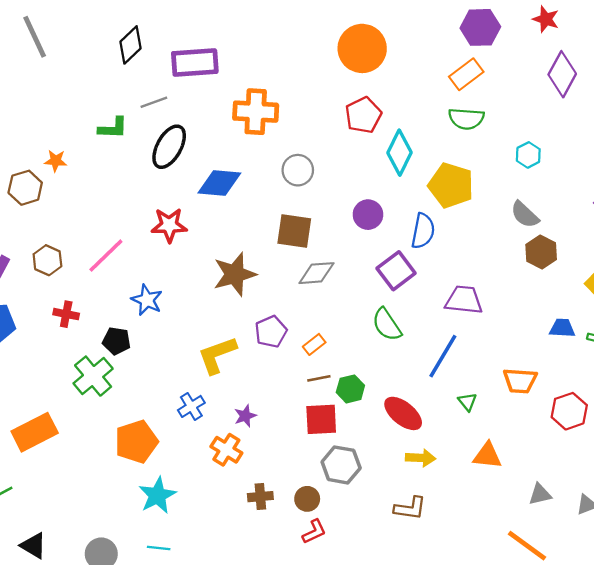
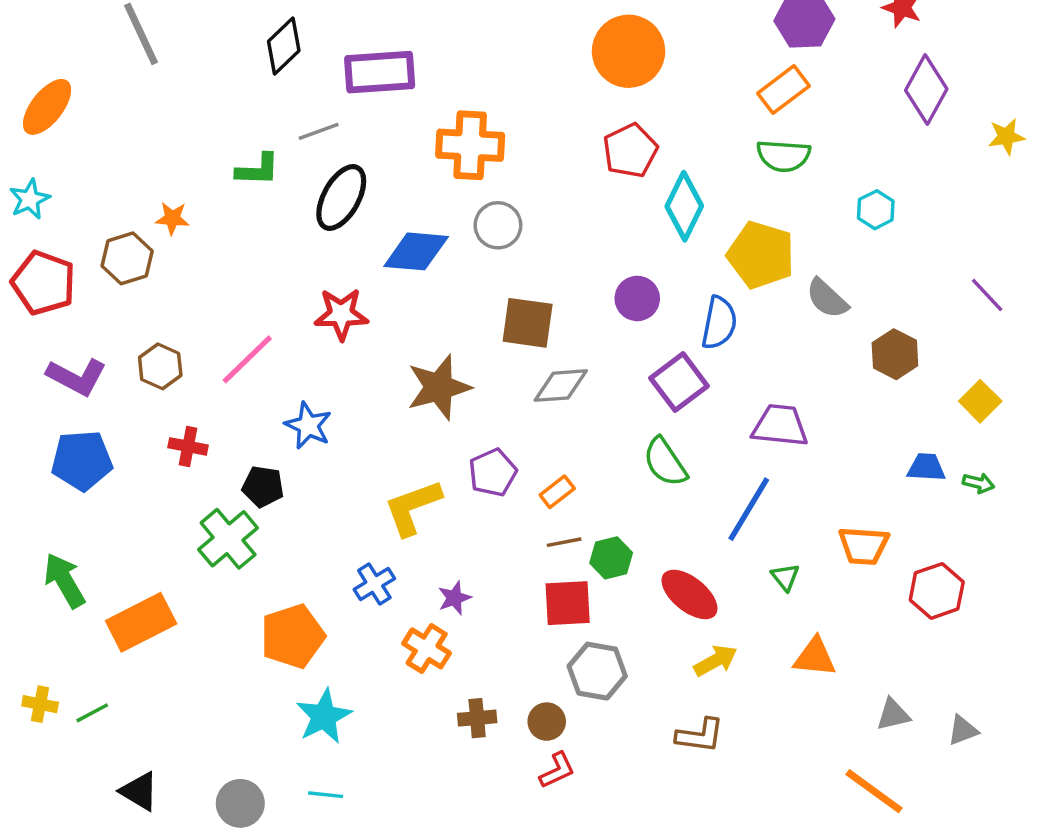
gray circle: (298, 170) -> (498, 225), moved
gray semicircle: (525, 215) -> (827, 298), moved
yellow arrow: (421, 458) -> (716, 661), turned -32

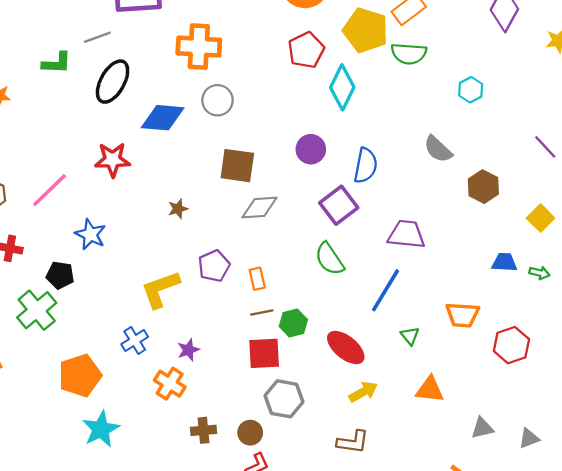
yellow pentagon: (761, 255) -> (366, 30), moved
brown star: (439, 387) -> (178, 209), size x0.5
orange rectangle: (557, 492) -> (257, 279), turned -65

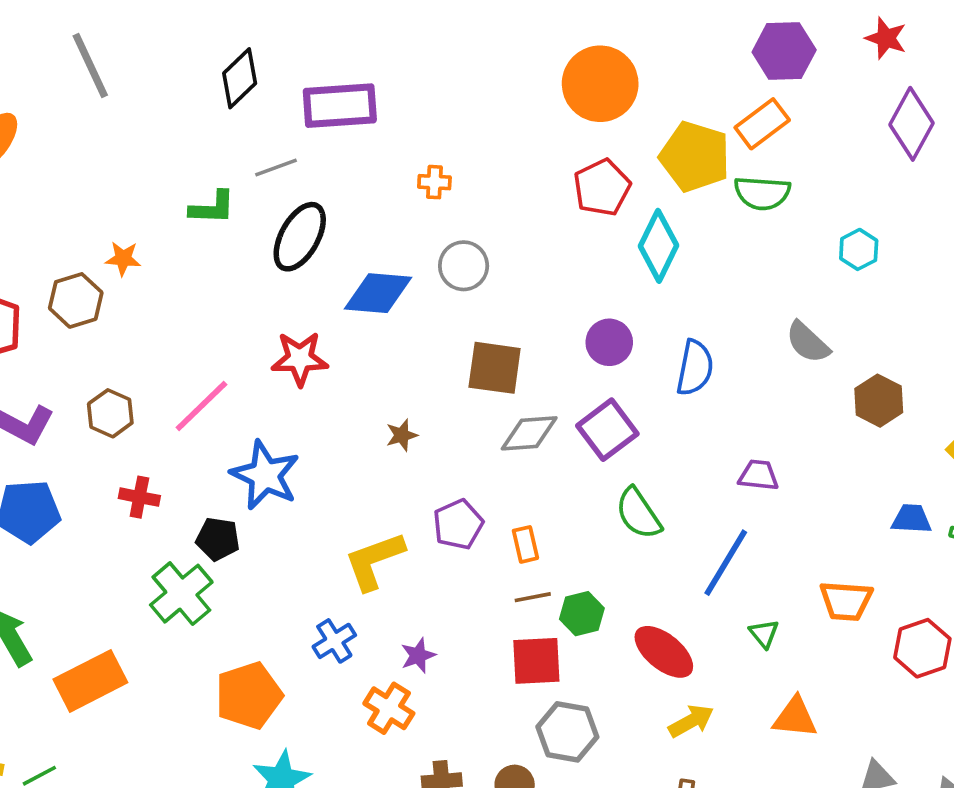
orange cross: (199, 47) -> (434, 182), size x0.5
purple square: (339, 205) -> (607, 430), moved
blue star: (90, 234) -> (265, 475), size x1.4
purple trapezoid: (406, 234) -> (759, 475), size x0.7

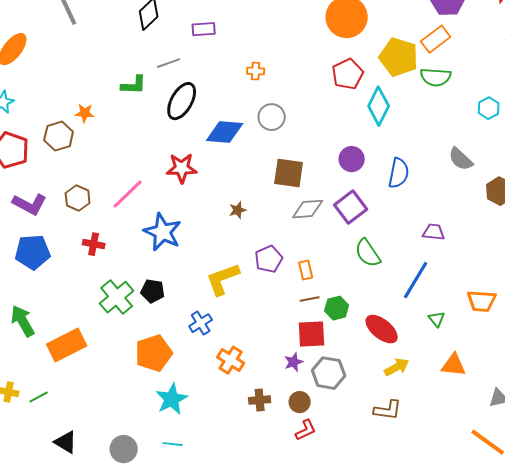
purple rectangle: (340, 106) -> (204, 29), size x0.6
black pentagon: (218, 539) -> (153, 291), moved
purple star: (418, 655) -> (294, 362), moved

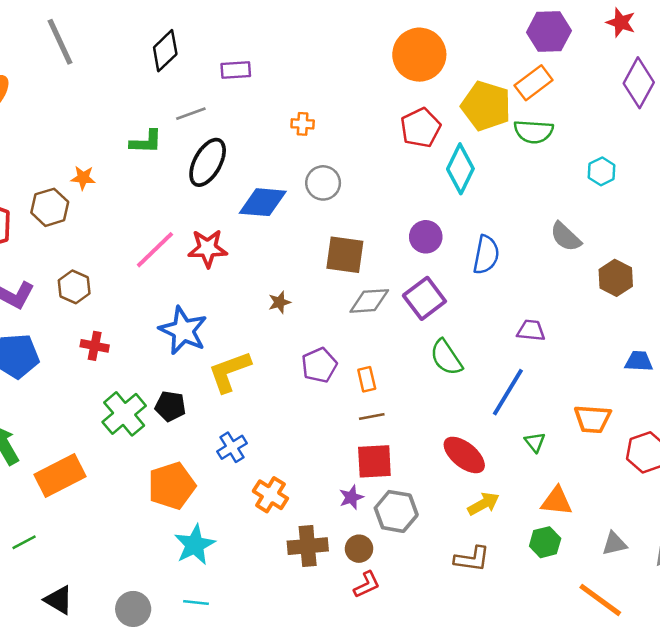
pink line: (128, 194) -> (155, 250), moved
yellow L-shape: (223, 279) -> (229, 372), moved
green hexagon: (337, 308) -> (545, 542), moved
brown cross: (260, 400) -> (308, 546), size x1.4

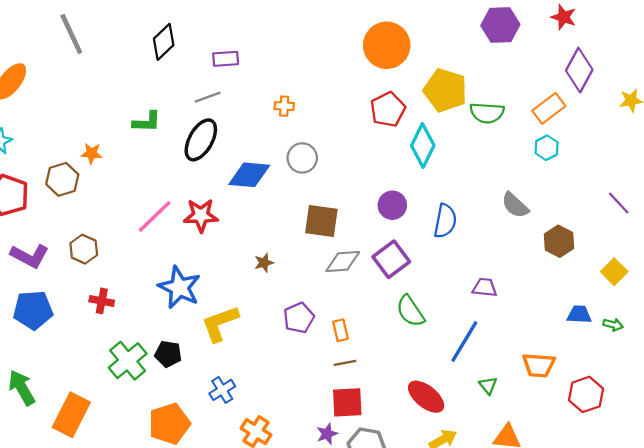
orange rectangle: (534, 83) -> (549, 108), moved
gray line: (191, 114) -> (208, 97), moved
orange rectangle: (60, 476) -> (71, 415), turned -36

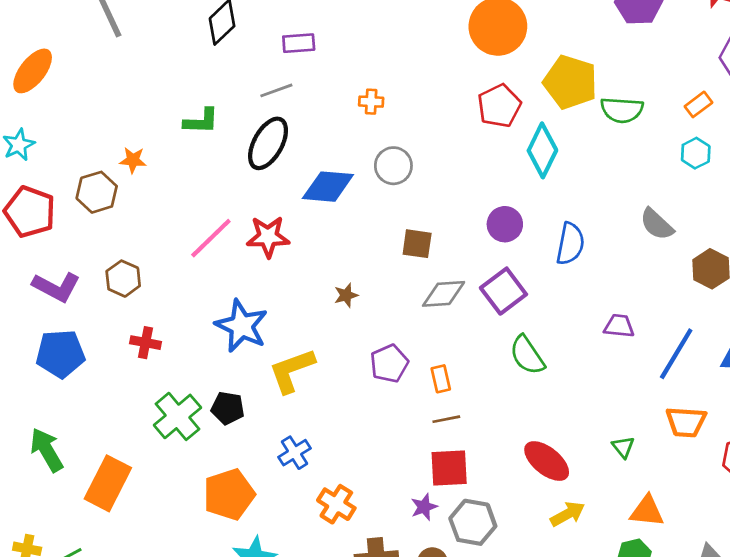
orange rectangle: (549, 108) -> (698, 104), size x0.7
brown square: (321, 221) -> (417, 244), size x0.7
blue line: (464, 341) -> (676, 354), moved

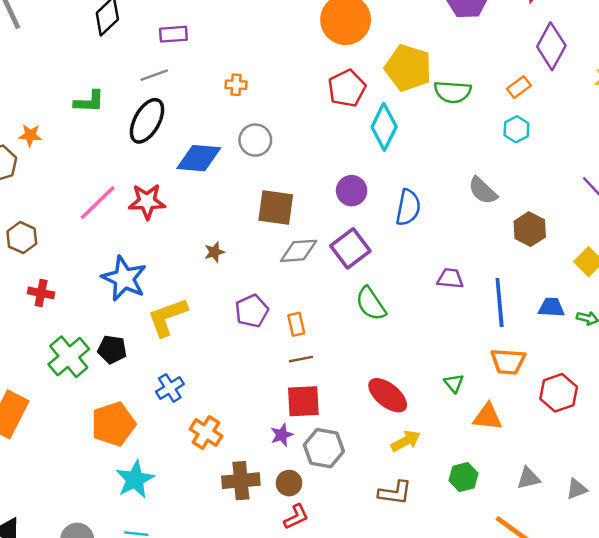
brown square: (417, 244) -> (276, 207), size x1.4
blue line: (676, 354) -> (500, 303), turned -36
orange triangle: (647, 511) -> (488, 417), moved

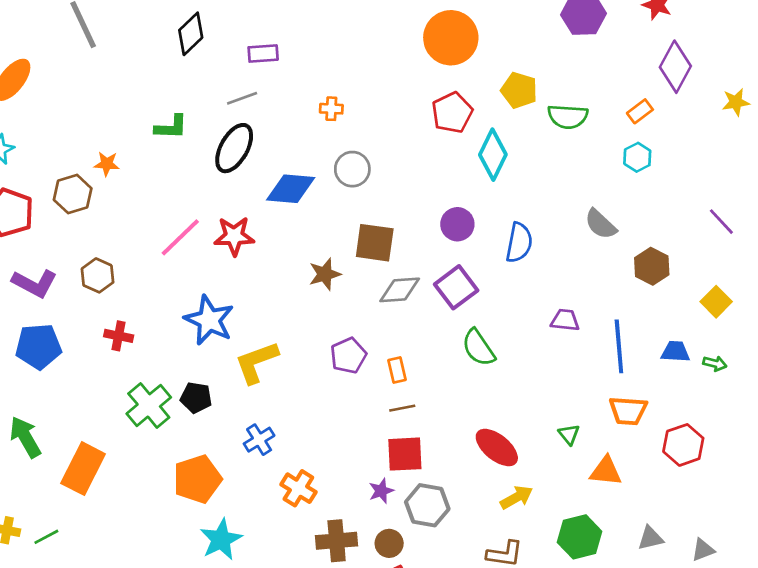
yellow pentagon: (408, 68) -> (519, 90), size x0.7
brown star: (214, 252) -> (325, 274), moved, size x1.4
green hexagon: (463, 477) -> (580, 537), size x1.4

